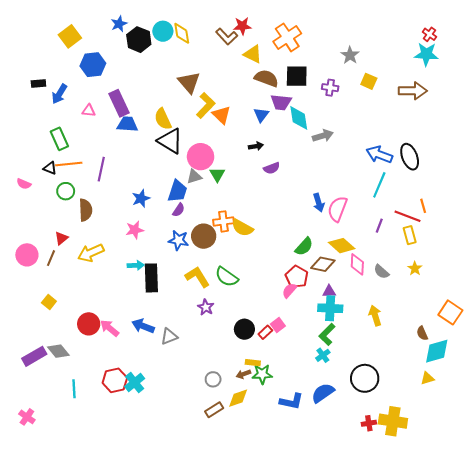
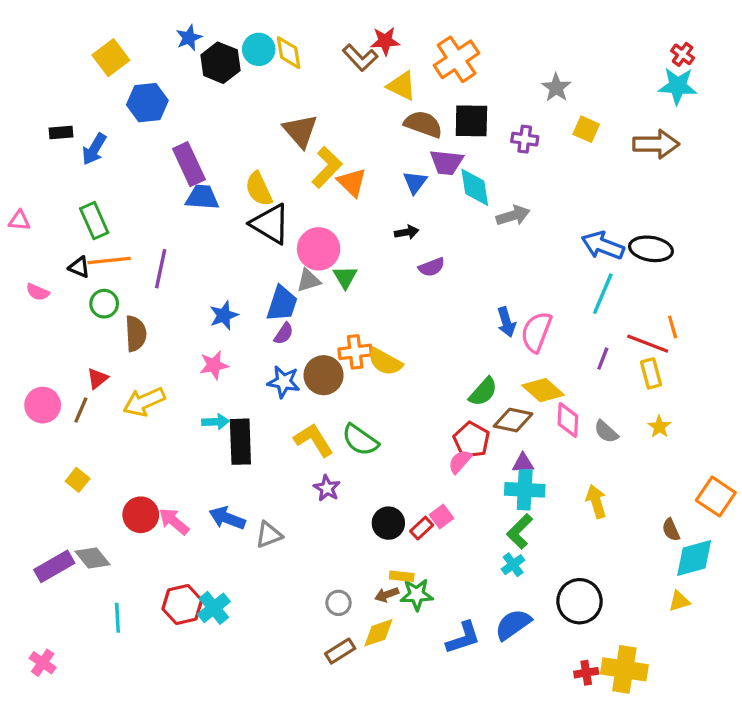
pink triangle: (89, 111) -> (19, 221), moved
black ellipse: (410, 157) -> (651, 249), turned -60
blue L-shape: (291, 401) -> (463, 638), turned -30

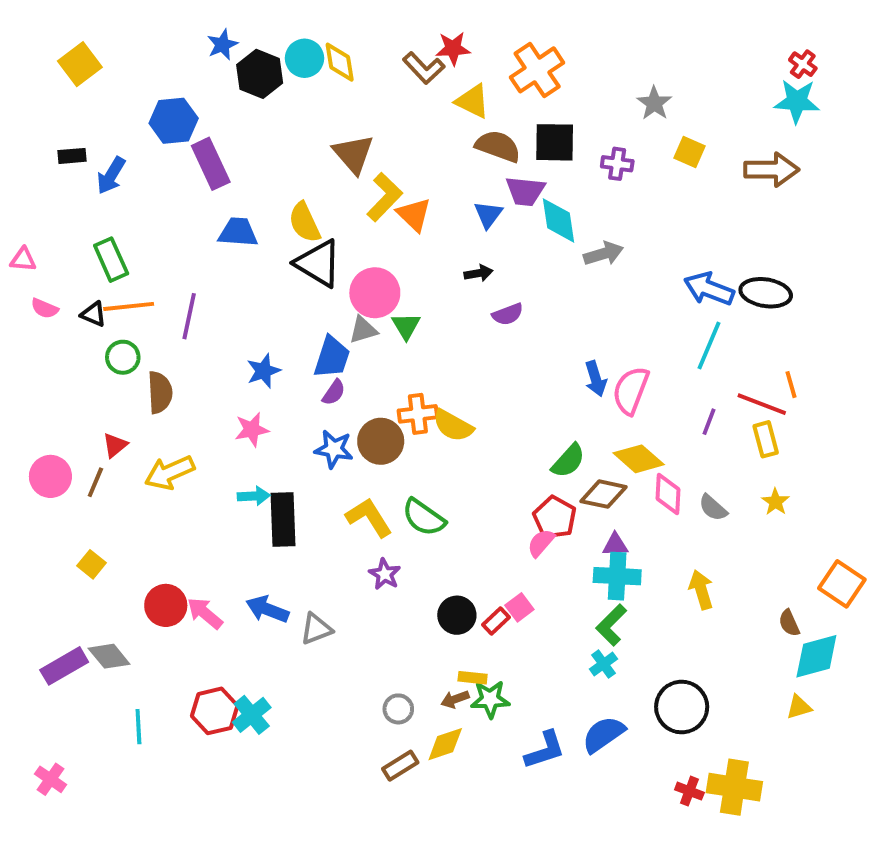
yellow square: (111, 58) -> (80, 64), moved
purple rectangle: (189, 164) -> (211, 164), moved
pink semicircle: (38, 292) -> (45, 308), moved
red cross: (586, 673) -> (689, 791), turned 30

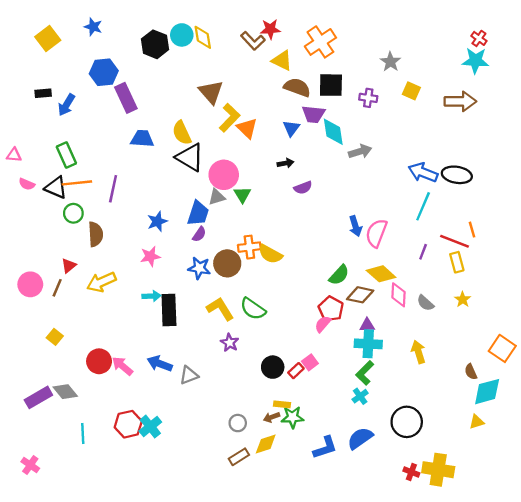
blue star: (222, 45) -> (93, 27), moved, turned -30
black triangle: (93, 314) -> (56, 188), size x1.5

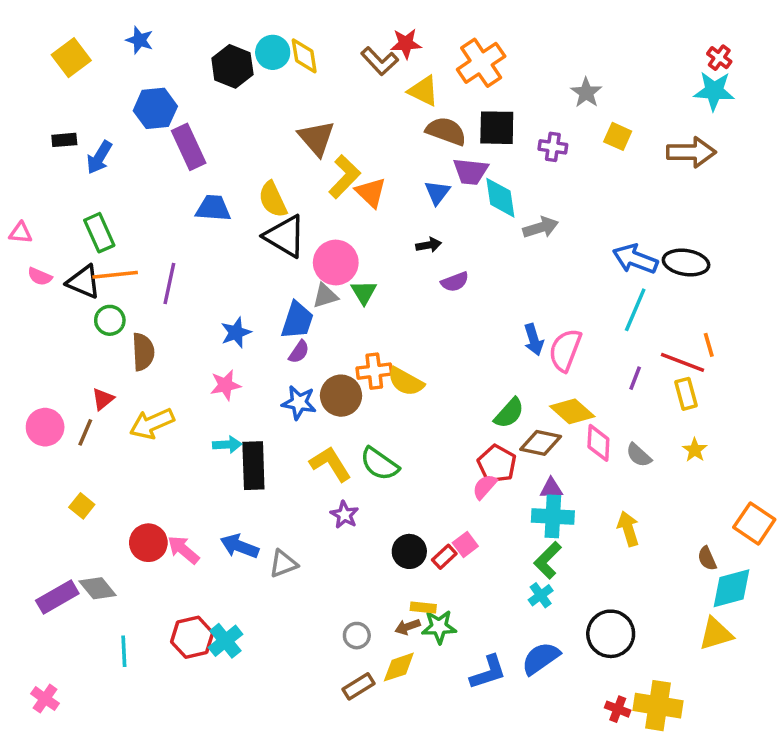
yellow triangle: (477, 422) -> (716, 634), size x1.5

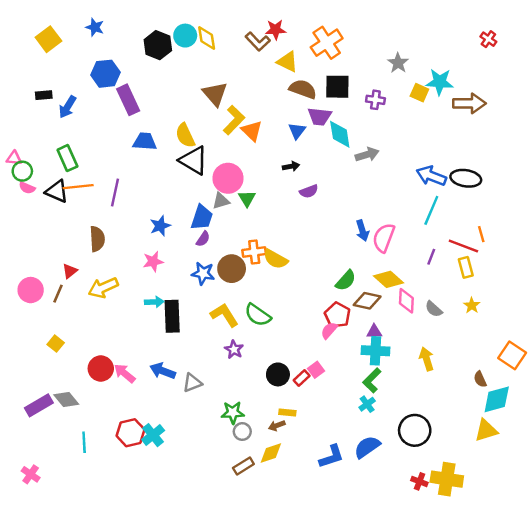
cyan star: (714, 91) -> (440, 82), moved
green circle: (110, 320) -> (22, 171), moved
green star: (439, 627) -> (233, 412), moved

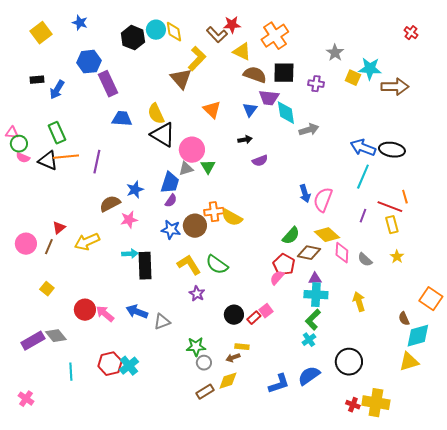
yellow L-shape: (234, 120) -> (197, 59), moved
brown semicircle: (97, 239) -> (110, 204), moved, turned -115

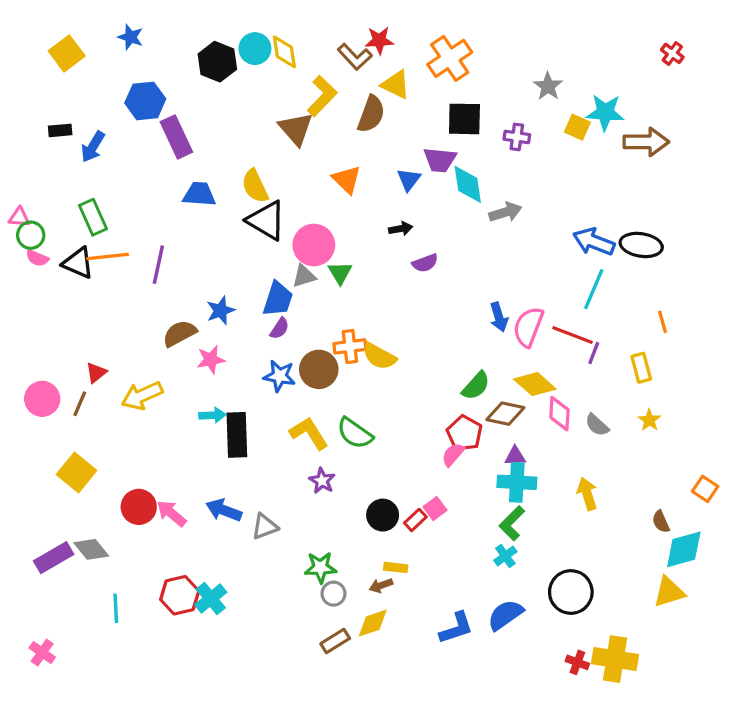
brown semicircle: (255, 75) -> (371, 114), moved, turned 90
red line: (390, 207) -> (572, 335), moved
yellow square: (47, 289) -> (77, 473), size x1.6
orange square: (431, 299) -> (705, 489), size x0.7

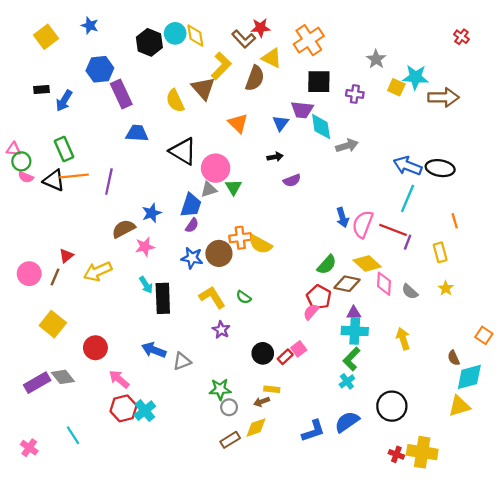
yellow semicircle: (255, 186) -> (175, 101), moved
cyan arrow: (212, 415) -> (146, 285), turned 60
green semicircle: (355, 433) -> (244, 297), size x0.6
pink arrow: (171, 513) -> (119, 379), moved
cyan line: (116, 608) -> (73, 435), moved, turned -30

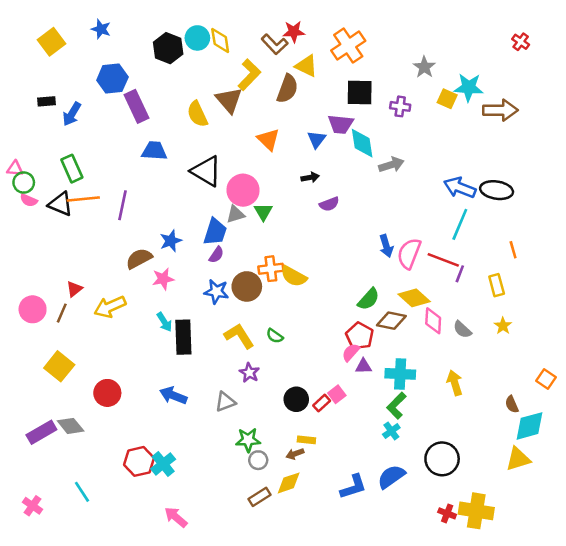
purple triangle: (354, 313) -> (363, 366), moved
gray triangle: (182, 361) -> (225, 402), moved
pink arrow: (119, 379) -> (176, 517), moved

